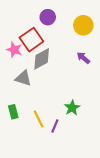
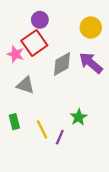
purple circle: (48, 17) -> (40, 20), moved
purple arrow: (83, 58) -> (91, 63), size x1.6
gray diamond: (42, 59) -> (62, 64), moved

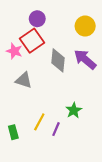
gray diamond: (62, 64) -> (58, 60), turned -55
green rectangle: (14, 122) -> (13, 132), moved
yellow line: (42, 129) -> (39, 122), turned 54

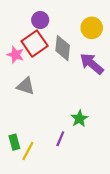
gray diamond: (58, 60) -> (63, 48), moved
yellow line: (39, 122) -> (28, 151), moved

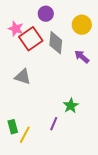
purple circle: (40, 20) -> (46, 14), moved
pink star: (16, 55) -> (16, 29), moved
purple arrow: (92, 64) -> (82, 57), size x0.7

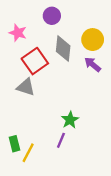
yellow circle: (82, 25) -> (93, 40), moved
red square: (31, 39) -> (35, 61), moved
green star: (71, 106) -> (70, 120), moved

